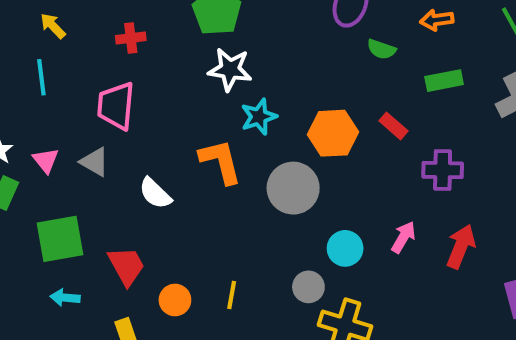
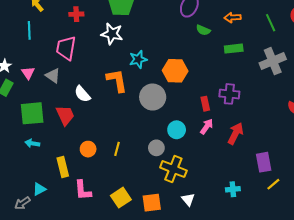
white star: (230, 69) -> (112, 34), moved
red rectangle: (394, 126) -> (205, 104), moved, turned 32
red trapezoid: (126, 266) -> (65, 115), moved

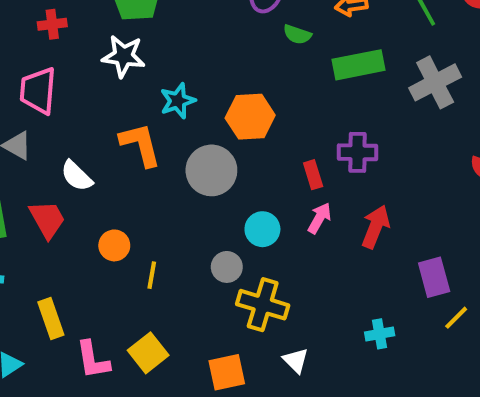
green rectangle: (234, 49) -> (359, 65), size x1.4
orange circle: (88, 149) -> (114, 245), moved
yellow square: (121, 198) -> (148, 353), moved

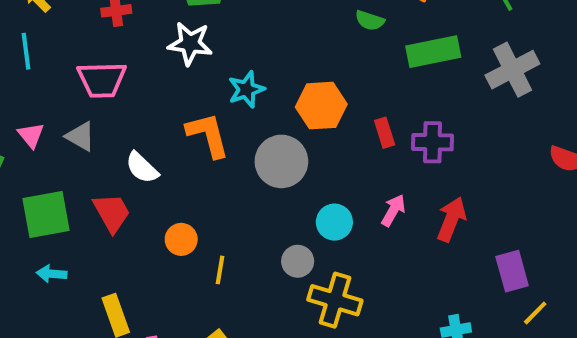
pink trapezoid: (38, 91) -> (102, 80), turned -96
red rectangle: (313, 175) -> (385, 133), moved

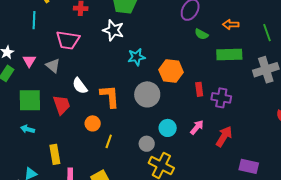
orange L-shape: (208, 135) -> (110, 96), moved
purple rectangle: (512, 271) -> (249, 166), turned -72

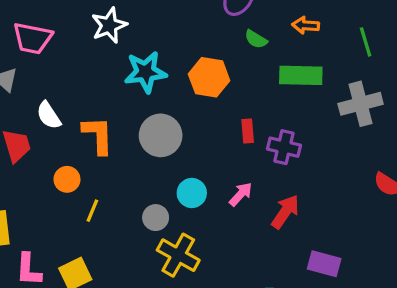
white star: (113, 30) -> (109, 25), turned 30
cyan star: (136, 57) -> (146, 72), size x1.4
orange hexagon: (171, 71) -> (209, 77), moved

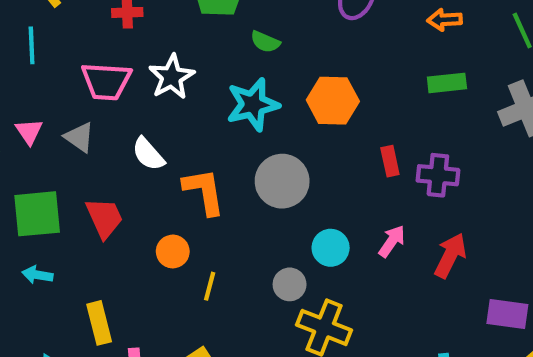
white star: (109, 25) -> (172, 77), moved
green semicircle: (256, 39) -> (265, 42), moved
green rectangle: (301, 75) -> (447, 83), size x0.7
white semicircle: (49, 115) -> (148, 154), moved

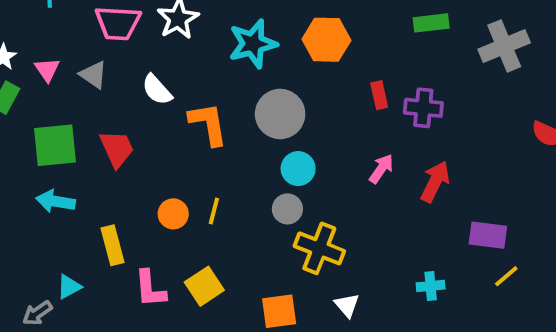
cyan circle: (331, 248) -> (298, 169), moved
orange circle: (173, 251) -> (173, 214), moved
cyan arrow: (37, 275) -> (56, 201), size x1.4

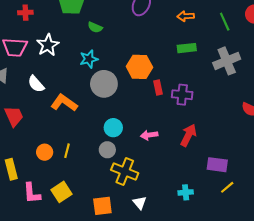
orange hexagon: (326, 40) -> (139, 67), moved
cyan star: (253, 44) -> (89, 59), size x0.7
gray circle: (280, 114) -> (104, 84), moved
orange L-shape: (208, 124) -> (64, 103), turned -45
pink arrow: (381, 169) -> (149, 135), moved, turned -133

